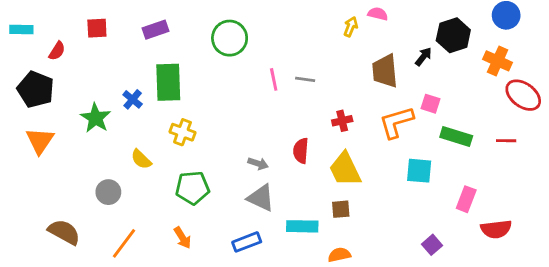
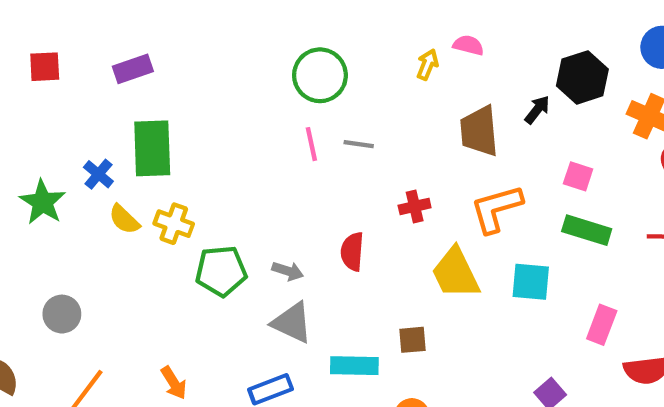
green circle: (230, 38) -> (320, 75), moved
pink square: (431, 104) -> (578, 176), moved
yellow semicircle: (141, 159) -> (124, 219), moved
yellow trapezoid: (345, 169) -> (455, 273), moved
green pentagon: (192, 188) -> (221, 271), moved

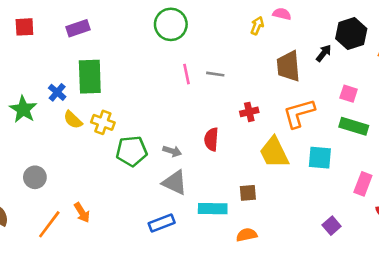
green circle: (320, 75) -> (171, 24), moved
orange arrow: (174, 383) -> (82, 213), moved

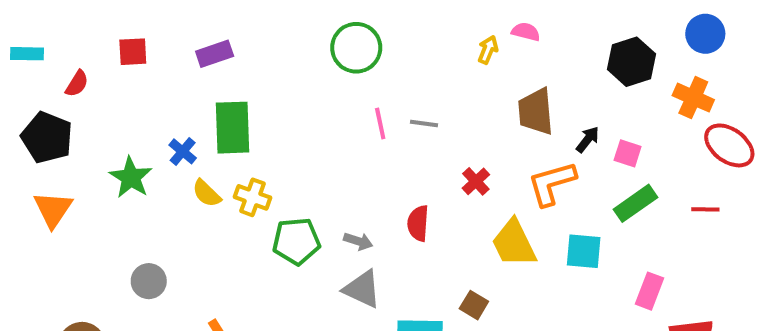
black arrow: (324, 53) -> (588, 139), moved
red cross: (249, 112) -> (476, 181), turned -30
green rectangle: (354, 126) -> (636, 203), turned -52
brown square: (248, 193) -> (474, 305), turned 36

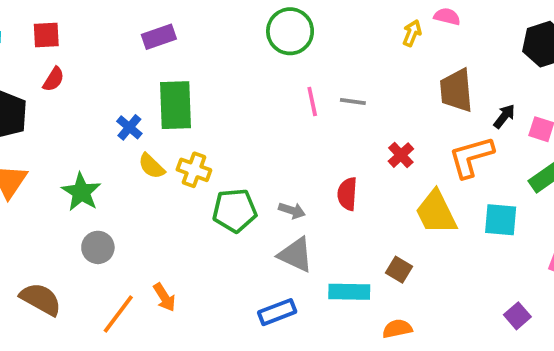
red square: (133, 52) -> (46, 35), moved
red semicircle: (77, 84) -> (54, 79), moved
green star: (131, 177) -> (81, 192), moved

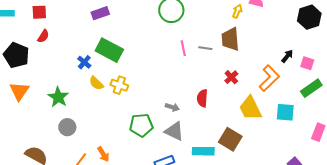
brown trapezoid: (456, 90) -> (230, 39), moved
green rectangle: (176, 105) -> (109, 50), turned -60
orange L-shape: (471, 157) -> (269, 78), turned 152
green pentagon: (235, 210) -> (141, 125), moved
brown square: (399, 270) -> (230, 139), size x1.6

